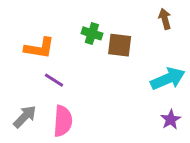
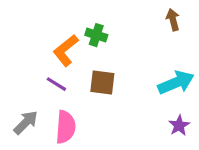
brown square: (120, 45) -> (102, 83), moved
orange L-shape: (39, 48) -> (66, 50), moved, turned 132

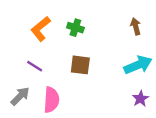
brown arrow: (173, 20) -> (136, 26), moved
orange L-shape: (66, 50) -> (41, 29), moved
purple line: (56, 84) -> (35, 66), moved

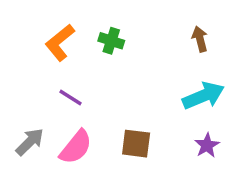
brown square: (80, 65) -> (136, 144), moved
purple line: (35, 66) -> (70, 97), moved
pink semicircle: (51, 100) -> (76, 147), turned 35

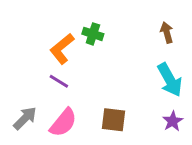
orange L-shape: (60, 43) -> (62, 49), moved
cyan arrow: (203, 96) -> (170, 80), turned 84

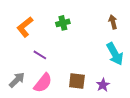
green cross: (93, 34) -> (63, 23), turned -32
orange L-shape: (62, 49) -> (25, 27), moved
purple star: (173, 121) -> (103, 85), moved

